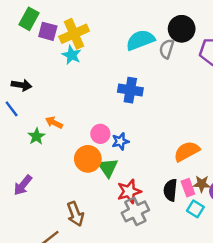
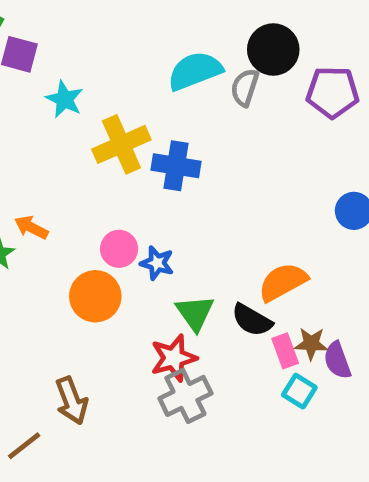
yellow cross: (74, 34) -> (121, 144), moved
blue star: (120, 141) -> (157, 263), turned 30
green triangle: (108, 168) -> (195, 313), moved
black semicircle: (170, 190) -> (252, 320), moved, turned -65

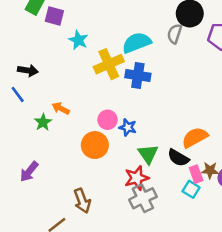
cyan semicircle: (195, 71) -> (137, 43), moved
cyan square: (299, 391) -> (191, 189), moved

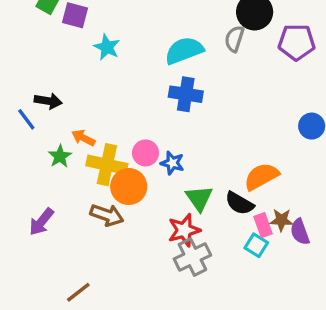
yellow cross: (109, 64) -> (107, 165), moved, turned 36
black arrow: (28, 70) -> (48, 101), moved
brown arrow: (82, 201) -> (107, 215), moved, turned -50

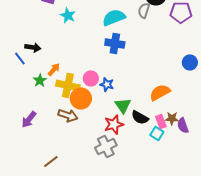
orange arrow: (83, 138) -> (54, 69), turned 104
black semicircle: (239, 203) -> (140, 117), moved
gray cross: (192, 257) -> (106, 146), moved

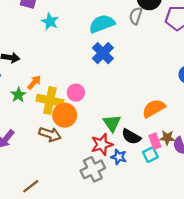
blue cross: (115, 43) -> (103, 53), turned 36
blue star: (107, 84) -> (119, 157), moved
cyan square: (157, 133) -> (150, 155), turned 32

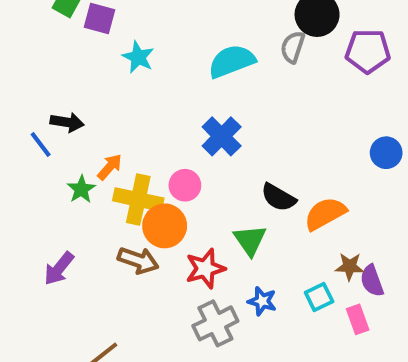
blue cross: (103, 53) -> (222, 136), moved
black semicircle: (131, 137) -> (278, 197), moved
pink rectangle: (155, 141) -> (358, 319), moved
red star: (102, 144) -> (205, 269), moved

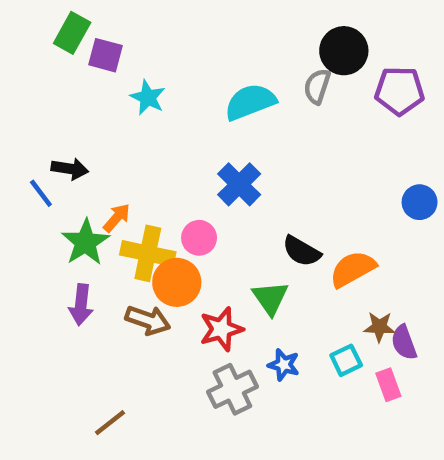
green star: (81, 189) -> (85, 242), size x1.5
purple arrow: (59, 269) -> (81, 305), moved, turned -33

